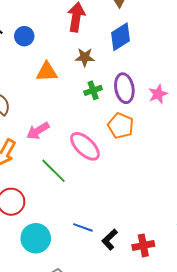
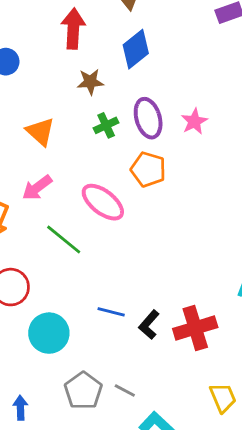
orange triangle: (47, 72) -> (40, 132), moved, turned 50
red cross: (143, 245) -> (195, 328), size x1.4

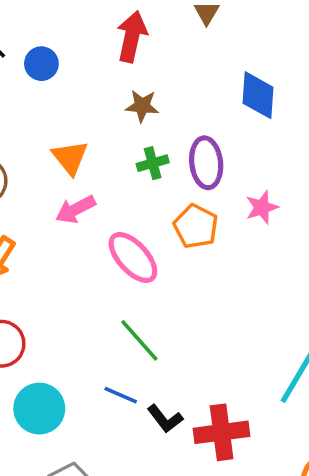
blue diamond: (136, 49) -> (258, 95), moved, turned -57
pink star: (194, 121) -> (262, 207), moved
pink arrow: (37, 188) -> (76, 209), moved
green line: (64, 239) -> (139, 340), moved
black L-shape: (149, 325) -> (165, 419), turned -88

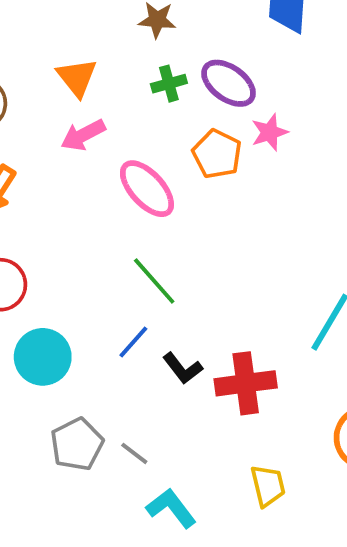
purple ellipse: (206, 163) -> (228, 83), turned -48
pink star: (262, 207) -> (269, 132), moved
blue line: (121, 395) -> (133, 342), turned -72

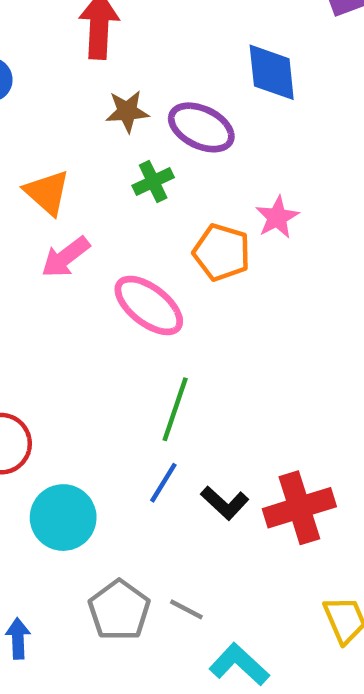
purple ellipse: (228, 83) -> (201, 127), moved
green line: (154, 281) -> (175, 409), turned 70

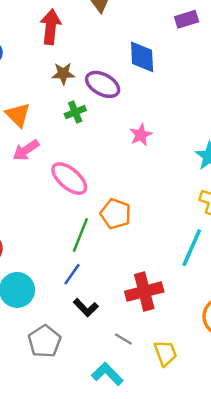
orange pentagon: (222, 252) -> (116, 214), moved
black L-shape: (225, 503) -> (86, 308), moved
gray line: (186, 609) -> (123, 339), moved

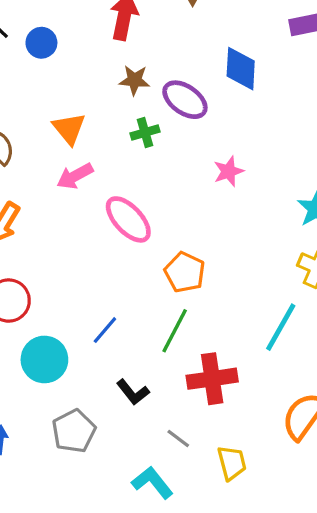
green line: (80, 235) -> (175, 331), moved
blue line: (72, 274) -> (105, 330), moved

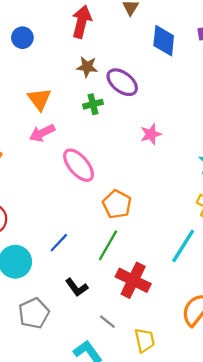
blue diamond: (241, 69) -> (164, 41), moved
red cross: (212, 379) -> (133, 280), turned 32

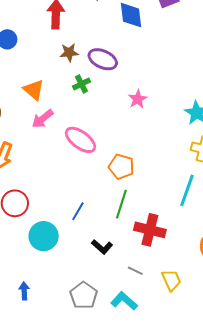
gray pentagon: (34, 313) -> (84, 295), moved

